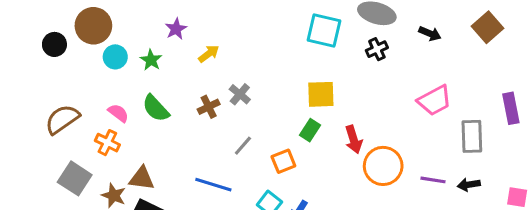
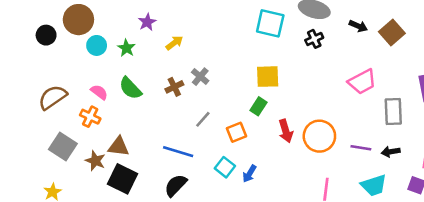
brown square: (488, 27) -> (392, 32), moved
red arrow: (354, 139) -> (286, 131), moved

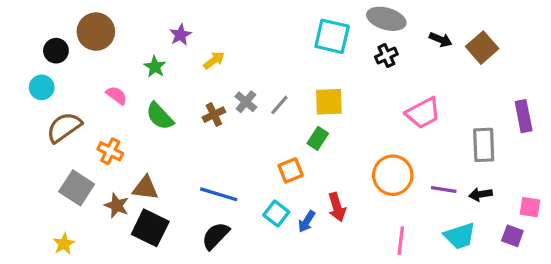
cyan circle: (97, 45) -> (42, 87), moved
pink trapezoid: (362, 82) -> (423, 113), moved
pink semicircle: (99, 92) -> (117, 95), moved
gray line: (203, 119) -> (279, 105), moved
red arrow: (286, 131) -> (337, 207), moved

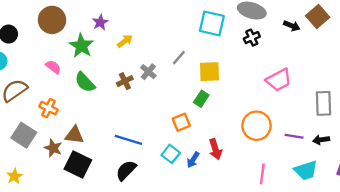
brown circle: (96, 32) -> (52, 20), moved
brown square: (482, 48) -> (318, 16), moved
green star: (155, 67) -> (81, 46), size x1.5
gray line: (279, 105) -> (179, 58), moved

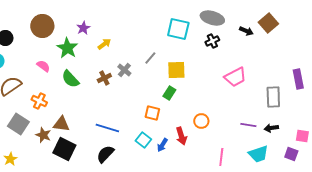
orange square: (181, 122) -> (152, 113), turned 35
orange circle: (256, 126) -> (201, 121), moved, size x0.6

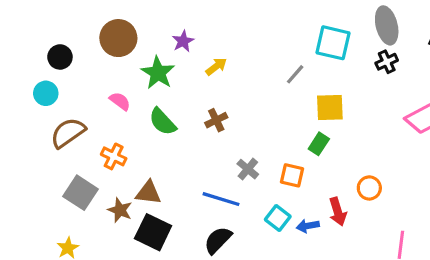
gray ellipse: (212, 18) -> (387, 25), turned 60
gray line: (150, 58) -> (295, 74), moved
gray cross: (124, 70) -> (248, 169), moved
blue arrow: (162, 145) -> (308, 226), turned 48

